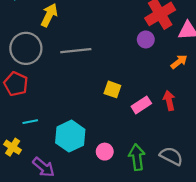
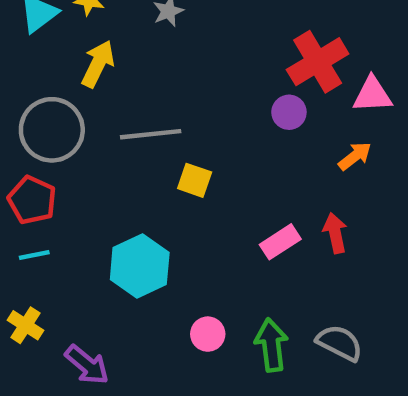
yellow square: (112, 89) -> (195, 180), moved
cyan line: (30, 122) -> (34, 255), moved
cyan hexagon: (70, 136) -> (140, 266), moved

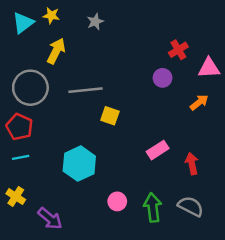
red cross: (318, 62) -> (178, 50), size x0.6
red arrow: (335, 233) -> (192, 164), moved

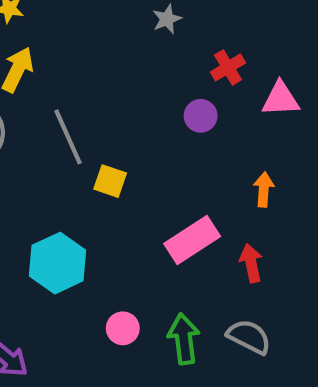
gray star: (95, 22) -> (167, 19), moved
gray line: (85, 90) -> (68, 137), turned 72
orange arrow: (199, 102) -> (264, 189), moved, turned -48
pink rectangle: (158, 150) -> (192, 240), size x1.4

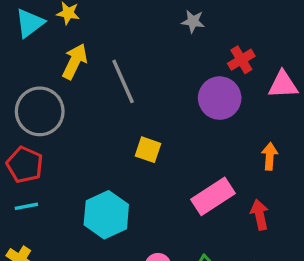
gray star: (167, 19) -> (193, 21), turned 30
purple circle: (201, 116) -> (220, 98), size x1.6
gray line: (68, 137) -> (123, 81), moved

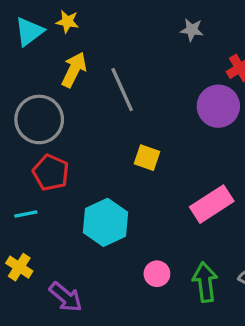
red pentagon: (25, 165) -> (51, 173), moved

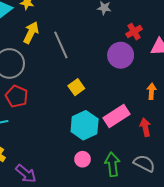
yellow square: (147, 158) -> (76, 87), turned 35
cyan hexagon: (106, 222) -> (85, 125), moved

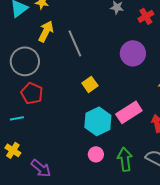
red cross: (134, 32) -> (146, 16), moved

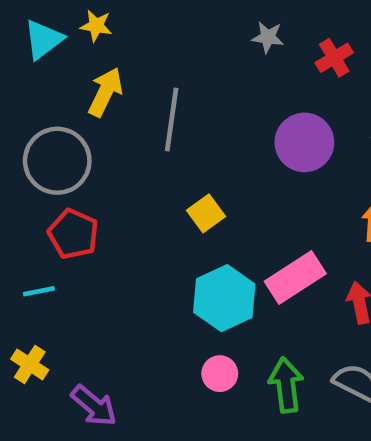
gray line: (75, 43) -> (172, 120), turned 32

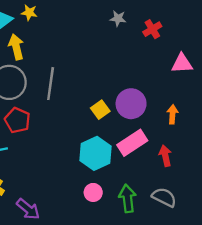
yellow arrow: (105, 92) -> (16, 47), moved, turned -40
gray line: (172, 120) -> (51, 84), moved
purple circle: (304, 142) -> (131, 104), moved
yellow square: (206, 213) -> (100, 110), moved

